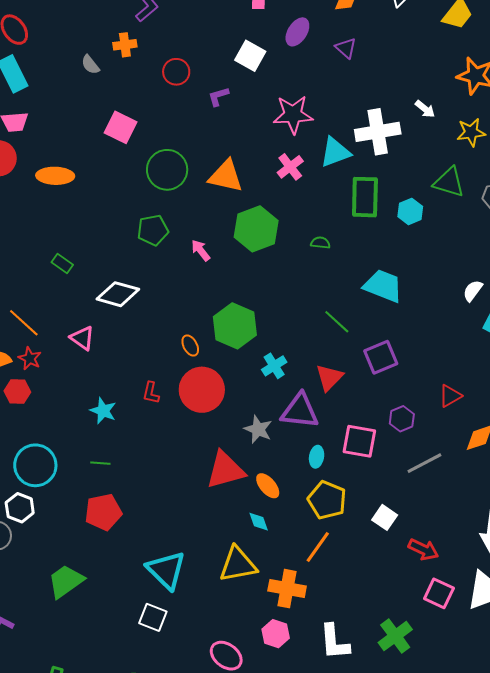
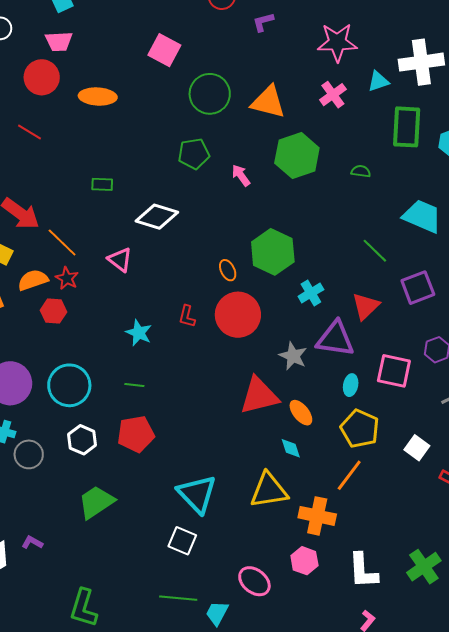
cyan triangle: (335, 152) -> (378, 81), size x0.7
green rectangle: (62, 264) -> (102, 184), turned -35
white hexagon: (20, 508) -> (82, 440), moved

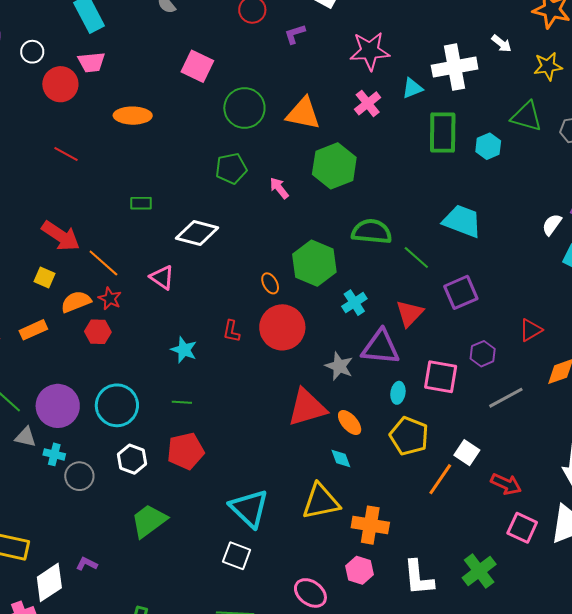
red circle: (42, 77) -> (60, 84), moved
green semicircle: (361, 171) -> (372, 232), moved, size x2.0
orange line: (349, 475) -> (440, 479), moved

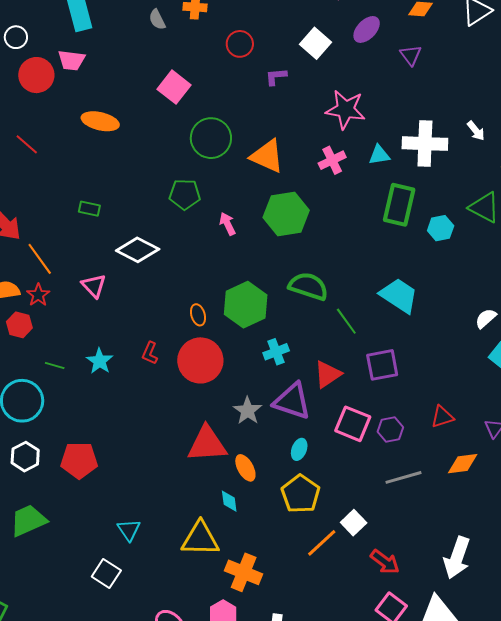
pink square: (441, 377) -> (353, 424), moved
green line: (182, 402) -> (55, 366), moved
cyan triangle: (249, 508) -> (129, 530), size x0.6

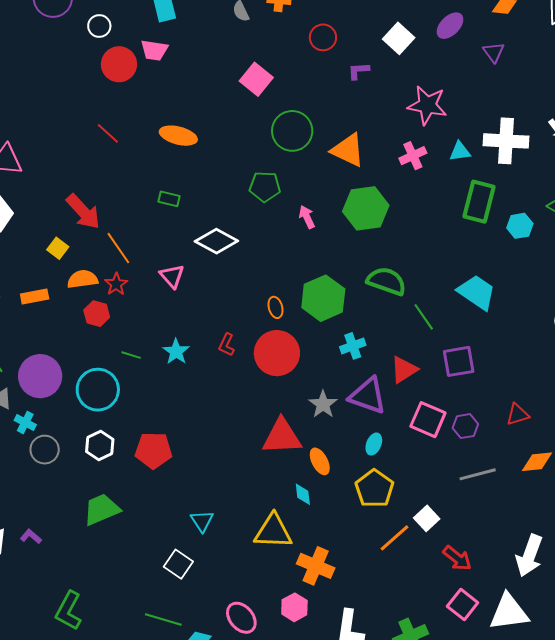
orange ellipse: (100, 121) -> (178, 136), moved

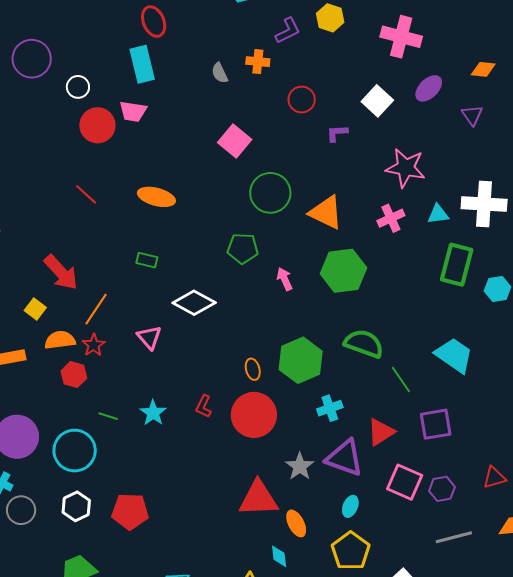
orange line: (118, 248) -> (96, 309), turned 68

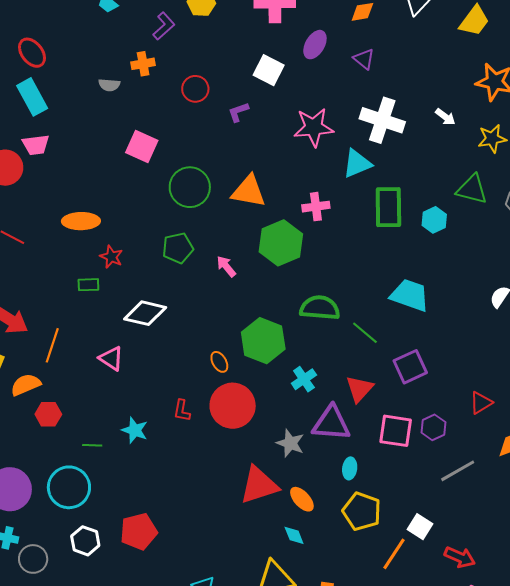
gray semicircle: (220, 73) -> (109, 85), turned -45
white cross: (484, 204) -> (382, 120), moved, turned 30
cyan triangle: (438, 214) -> (357, 163), size x1.4
pink cross: (391, 218) -> (316, 207), moved, turned 32
red star: (94, 345) -> (111, 257), moved

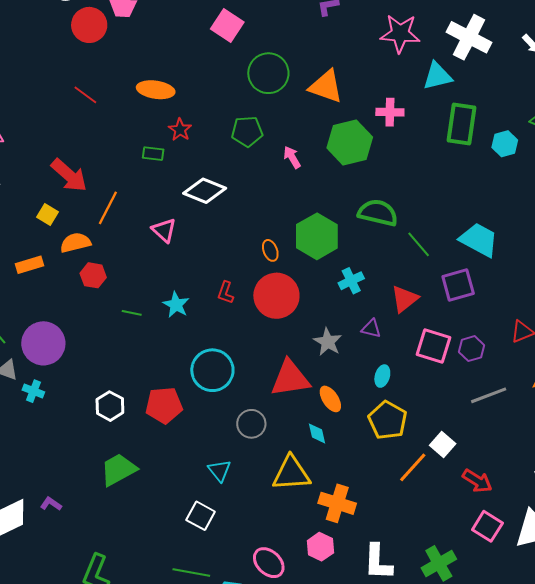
cyan trapezoid: (410, 295) -> (479, 240), moved
purple triangle: (331, 423) -> (371, 329), size x0.5
cyan circle: (69, 487) -> (212, 370), moved
gray circle: (33, 559) -> (251, 424), moved

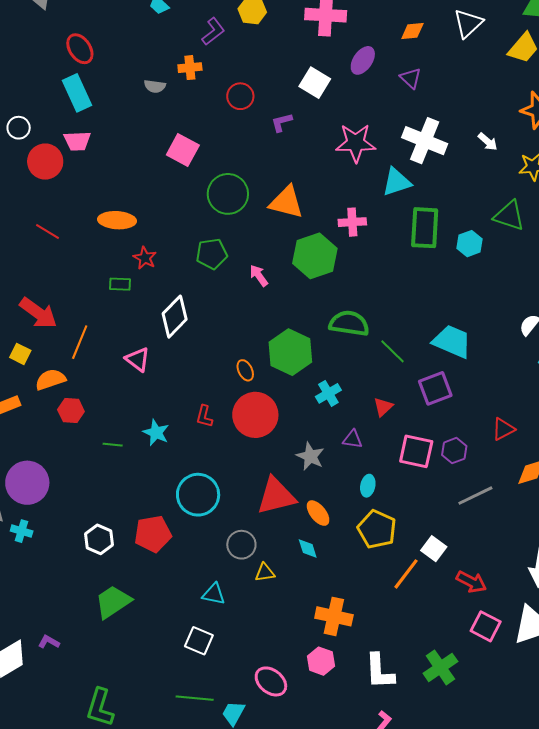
white diamond: (205, 191) -> (175, 317), turned -63
red triangle: (404, 299) -> (383, 407), size x0.7
cyan triangle: (219, 471) -> (214, 594), turned -35
yellow triangle: (291, 473) -> (265, 573), moved, size x0.5

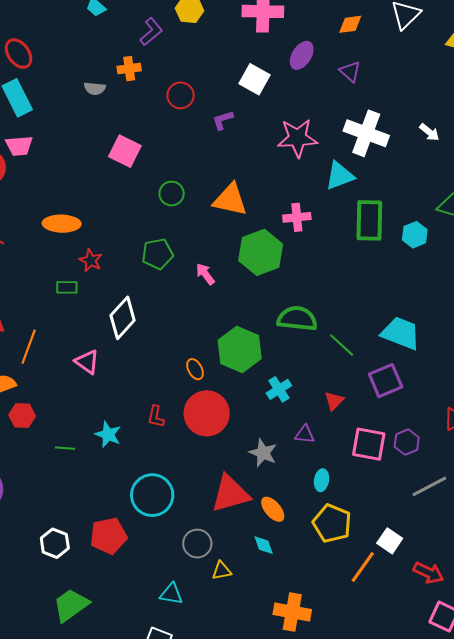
green circle: (228, 194) -> (172, 193), size x0.6

